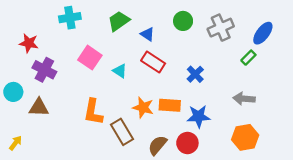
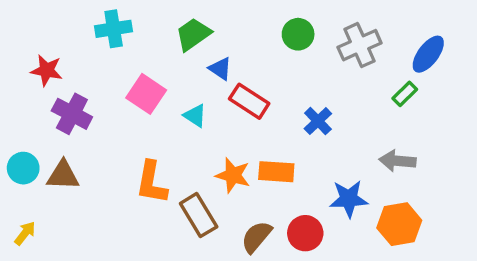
blue triangle: (148, 34) -> (220, 69), moved
cyan circle: (13, 92) -> (23, 168), moved
blue star: (199, 116) -> (349, 199), moved

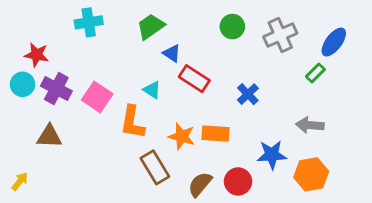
pink square: (146, 94) -> (97, 97), moved
cyan circle: (23, 168) -> (23, 84), moved
orange L-shape: (152, 183) -> (132, 122), moved

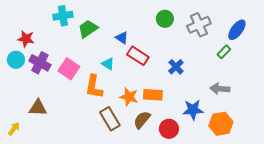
green trapezoid: (151, 27) -> (88, 29), moved
brown triangle: (49, 136) -> (38, 108), moved
brown semicircle: (200, 184) -> (142, 120), moved

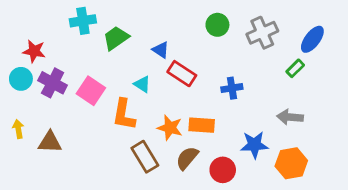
blue cross: (176, 67) -> (232, 88), turned 35
yellow arrow: (14, 129) -> (18, 129), moved, turned -48

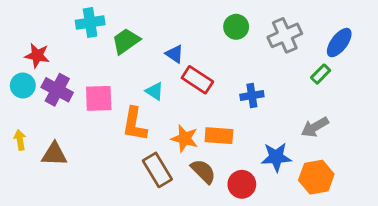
pink square: (91, 91) -> (99, 98), turned -36
gray arrow: (290, 117) -> (315, 127), turned -35
brown semicircle: (187, 158) -> (203, 171), turned 95

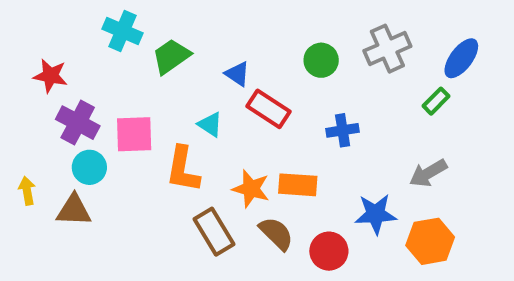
cyan cross: (90, 22) -> (122, 31), turned 32
green circle: (236, 27) -> (321, 60), moved
cyan circle: (23, 85) -> (89, 167), moved

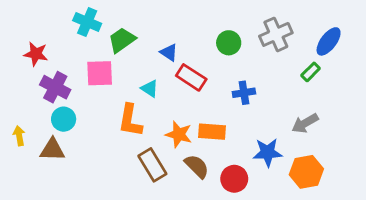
pink square: (134, 134) -> (100, 73), moved

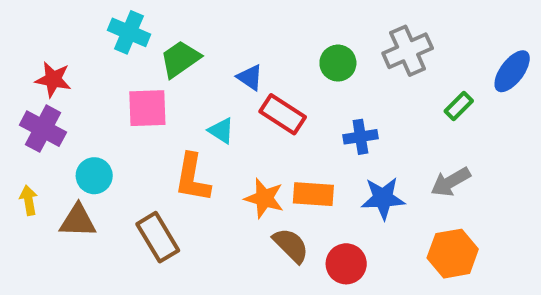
blue ellipse: (329, 41) -> (512, 71), moved
purple cross: (55, 87) -> (43, 129), moved
blue star: (268, 152) -> (383, 198), moved
brown rectangle: (152, 165) -> (158, 237), moved

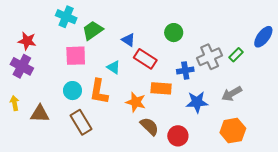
gray cross: (408, 51) -> (210, 57), moved
cyan circle: (94, 176) -> (72, 91), moved
orange rectangle: (313, 194) -> (161, 88), moved

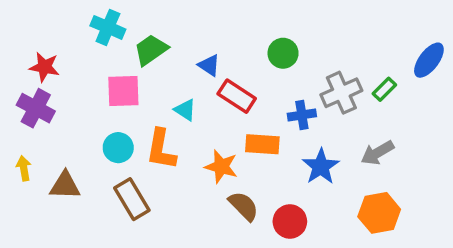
blue star: (197, 102) -> (321, 167), turned -30

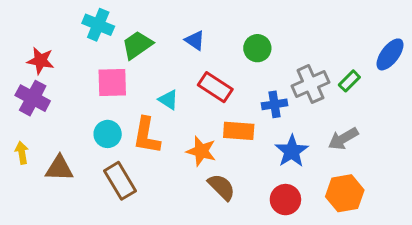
blue triangle: (209, 65) -> (195, 40), moved
red circle: (290, 221) -> (285, 200), moved

